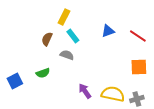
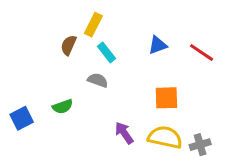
brown semicircle: (47, 39) -> (68, 45), moved
orange square: (139, 67) -> (166, 98), moved

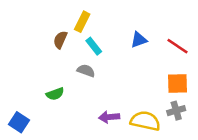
orange square: (166, 98) -> (177, 84), moved
blue square: (22, 118) -> (19, 122), moved, turned -30
purple arrow: (124, 133) -> (109, 117), turned -60
gray cross: (200, 145) -> (176, 111), moved

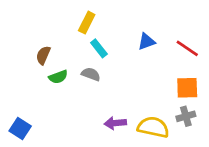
brown semicircle: (60, 40) -> (43, 55), moved
green semicircle: (55, 94) -> (58, 77), moved

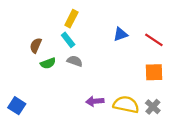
cyan rectangle: (99, 48) -> (68, 40), moved
gray cross: (186, 116) -> (153, 107), moved, turned -32

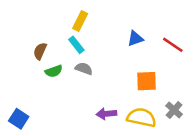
orange square: (154, 72) -> (147, 81), moved
gray cross: (153, 107) -> (174, 110), moved

